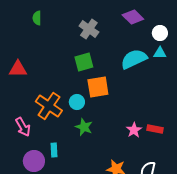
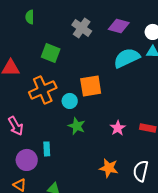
purple diamond: (133, 17) -> (119, 26), moved, turned -30
green square: (84, 62) -> (51, 53), moved, turned 36
orange cross: (49, 106) -> (43, 90), moved, turned 32
pink star: (134, 130) -> (118, 128), moved

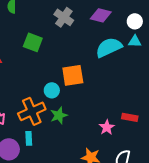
orange cross: (43, 90) -> (32, 111), moved
green star: (77, 126) -> (59, 115), turned 30
pink star: (118, 128) -> (107, 127), moved

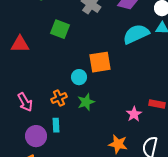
orange cross: (32, 111) -> (59, 98), size x0.6

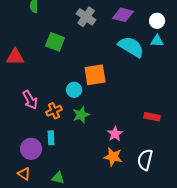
cyan semicircle: (136, 34) -> (131, 47), turned 56
pink arrow: (25, 102) -> (30, 100), moved
pink star: (134, 114) -> (115, 134), moved

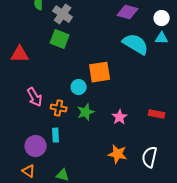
gray cross: (86, 17) -> (63, 14), moved
orange cross: (54, 111) -> (59, 108), turned 35
pink star: (115, 134) -> (120, 117), moved

